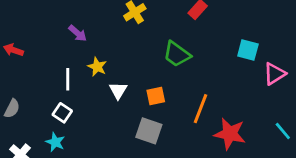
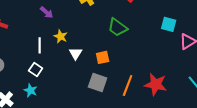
orange line: (200, 109) -> (128, 85), moved

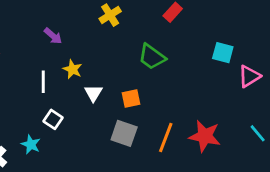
white square: (36, 69) -> (53, 119), moved

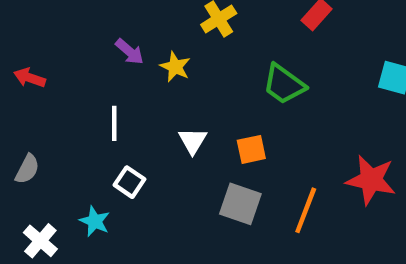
yellow star: (73, 69) -> (175, 67), moved
red star: (205, 136) -> (371, 180), moved

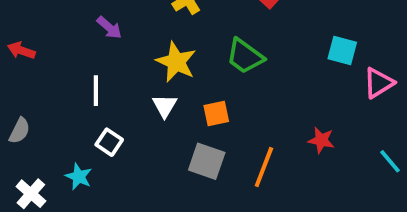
yellow star: (175, 67) -> (176, 62), moved, size x1.5
red star: (371, 180) -> (321, 140), size x0.6

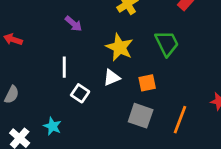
green trapezoid: (245, 56) -> (167, 43), turned -152
white triangle: (165, 106) -> (112, 78), turned 36
white square: (109, 142) -> (80, 93), moved

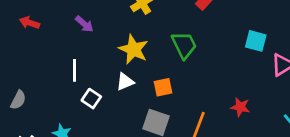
red arrow: (13, 39) -> (30, 23), moved

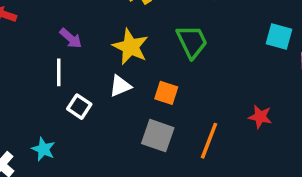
purple arrow: (84, 24) -> (71, 38), moved
orange square: (163, 87) -> (166, 93), turned 30

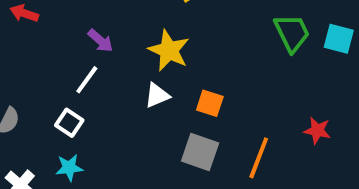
green trapezoid: (192, 42) -> (292, 33), moved
white line: (59, 72) -> (87, 80), turned 36
white square: (79, 107) -> (69, 123), moved
cyan star: (43, 149) -> (69, 168), turned -30

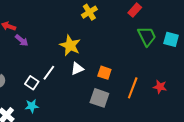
purple arrow: (100, 41) -> (22, 40), moved
yellow star: (169, 50) -> (70, 45), moved
white line: (87, 80) -> (49, 73), moved
orange line: (259, 158) -> (133, 88), moved

